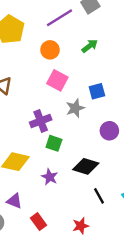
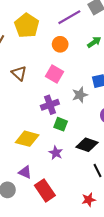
pink square: (57, 80) -> (54, 74), moved
red rectangle: (38, 222) -> (45, 190), size x1.5
red star: (81, 226) -> (89, 200), moved

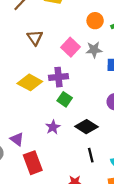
orange circle: (60, 44) -> (95, 21), moved
gray star: (80, 95) -> (94, 50), moved
yellow diamond: (27, 139) -> (30, 82), moved

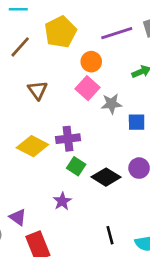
orange circle: (95, 21) -> (91, 62), moved
pink square: (70, 47) -> (87, 88), moved
black diamond: (86, 127) -> (106, 177), moved

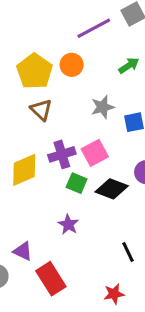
yellow pentagon: (60, 32) -> (35, 71), moved
pink square: (87, 88) -> (95, 153), moved, turned 30
brown triangle: (38, 90) -> (41, 110), moved
yellow diamond: (32, 146) -> (24, 170), turned -40

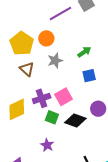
green arrow: (129, 66) -> (84, 52), moved
gray star: (103, 107) -> (55, 61), moved

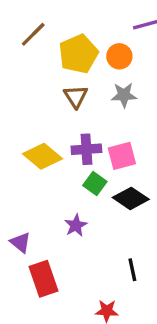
yellow diamond: (17, 109) -> (43, 156), turned 50

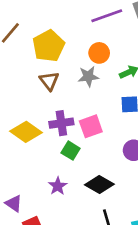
orange circle: (119, 56) -> (99, 53), moved
black diamond: (131, 198) -> (99, 184), moved

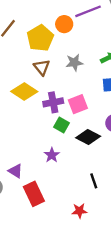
orange circle: (99, 53) -> (64, 24), moved
yellow diamond: (26, 132) -> (24, 92), moved
black diamond: (99, 184) -> (88, 137), moved

